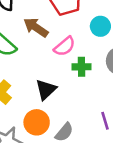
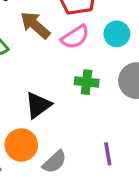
pink semicircle: (65, 46) -> (75, 37), moved

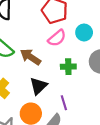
brown arrow: (35, 25) -> (30, 57), moved
purple line: (108, 154) -> (64, 103), moved

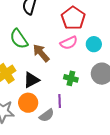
green cross: (68, 67) -> (71, 78), moved
black triangle: (38, 86) -> (31, 80), moved

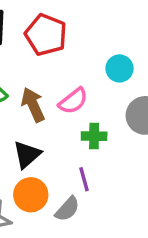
red pentagon: (73, 18) -> (46, 35), moved
pink semicircle: (69, 43) -> (73, 101), moved
brown arrow: (41, 53) -> (33, 105), turned 30

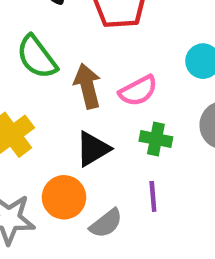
black triangle: (27, 155) -> (93, 149), moved
purple line: (84, 179) -> (153, 196), moved

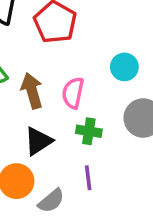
pink semicircle: (138, 91) -> (73, 93), turned 132

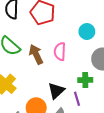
green cross: (89, 131) -> (85, 80), moved
black triangle: (38, 141) -> (56, 91), moved

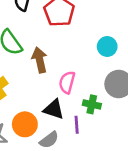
pink semicircle: (60, 52) -> (67, 82), moved
black triangle: (56, 91) -> (54, 109), turned 48

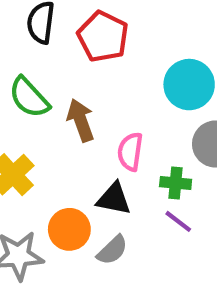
cyan circle: (107, 46) -> (189, 85), size x1.5
purple line: (77, 125) -> (178, 221), moved, turned -42

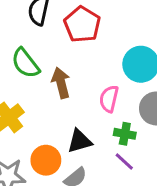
pink semicircle: (130, 152) -> (109, 99), moved
black triangle: (114, 199) -> (80, 141), turned -32

